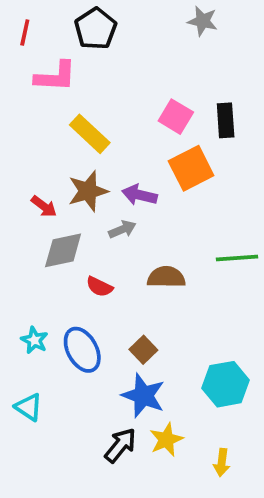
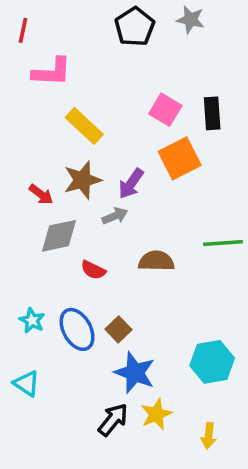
black pentagon: (96, 29) -> (135, 27), moved
purple arrow: (140, 195) -> (131, 184), turned -68
brown square: (143, 350) -> (118, 329), moved

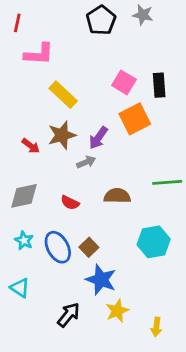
gray diamond: (59, 236) -> (24, 196), moved
cyan hexagon: (212, 362) -> (154, 242), moved
black arrow: (113, 420) -> (69, 315), moved

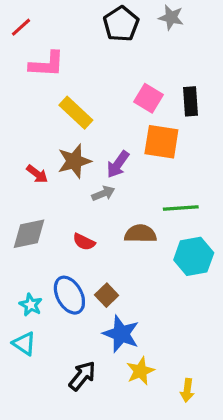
red line: (17, 23) -> (21, 27), turned 36
orange square: (135, 119) -> (161, 142), turned 36
green line: (167, 182) -> (181, 208), moved
cyan star: (24, 240) -> (31, 305), moved
cyan hexagon: (154, 242) -> (194, 256), moved

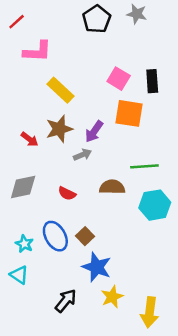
yellow arrow: (187, 390) -> (150, 312), size x1.6

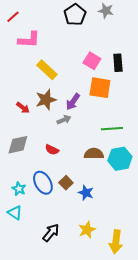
brown semicircle: (112, 187) -> (94, 154), moved
blue star: (97, 267) -> (86, 193), moved, size x0.7

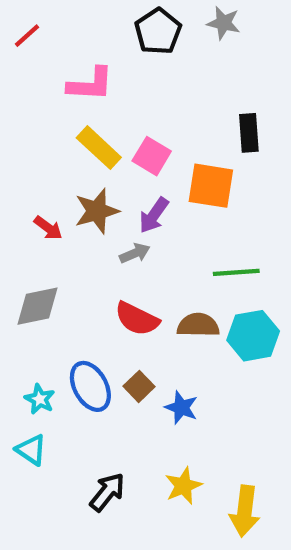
pink L-shape: (29, 40) -> (90, 84), moved
pink square: (92, 61) -> (152, 156), moved
red semicircle: (52, 150) -> (137, 319), moved, size x1.5

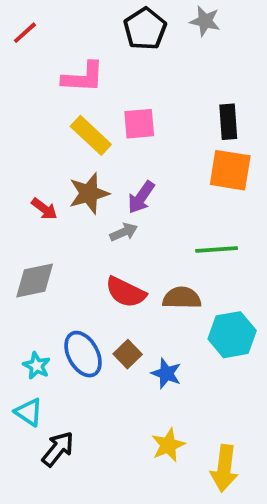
pink square: (152, 156) -> (139, 124), moved, turned -36
orange square: (211, 186) -> (230, 170), moved
cyan hexagon: (253, 336) -> (232, 335), moved
black arrow: (107, 492) -> (58, 449), moved

